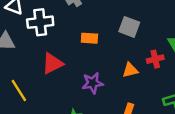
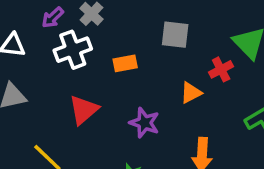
white cross: (40, 22) -> (73, 50), moved
purple star: (93, 83) -> (144, 123), turned -30

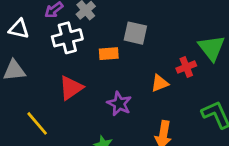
gray square: (175, 35) -> (135, 33), moved

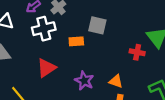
red cross: (186, 67) -> (137, 52), turned 32
orange triangle: (160, 83) -> (116, 81), moved, turned 40

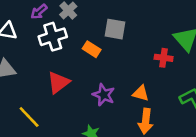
orange rectangle: (76, 41) -> (92, 49), turned 40

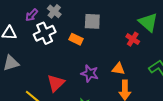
red cross: (164, 58) -> (133, 39), turned 32
red triangle: (58, 83) -> (56, 83), moved

